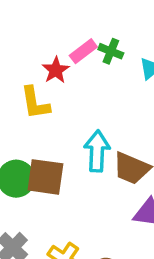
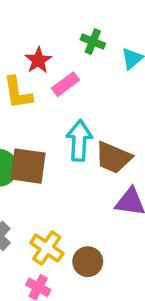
pink rectangle: (83, 51) -> (66, 84), moved

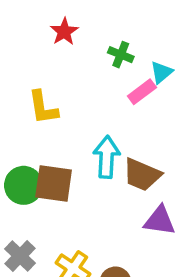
red star: (38, 60) -> (64, 32), moved
pink rectangle: (66, 84) -> (142, 92), moved

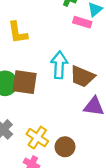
pink rectangle: (142, 92) -> (82, 22), turned 54

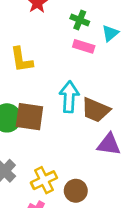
pink rectangle: (82, 22) -> (84, 46), moved
yellow cross: (37, 138) -> (44, 180), turned 30

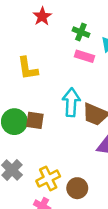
brown square: (29, 117) -> (35, 120), size x0.7

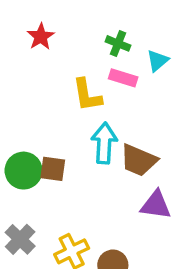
red star: (42, 16) -> (41, 37), moved
yellow L-shape: (28, 68) -> (87, 95), moved

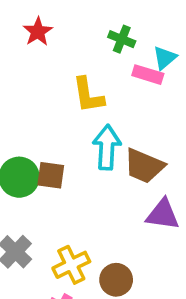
pink rectangle: (123, 78) -> (148, 75), moved

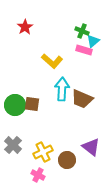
green cross: (122, 39) -> (82, 31), moved
yellow L-shape: (88, 95) -> (52, 61), turned -40
purple triangle: (163, 214) -> (91, 147), moved, turned 30

